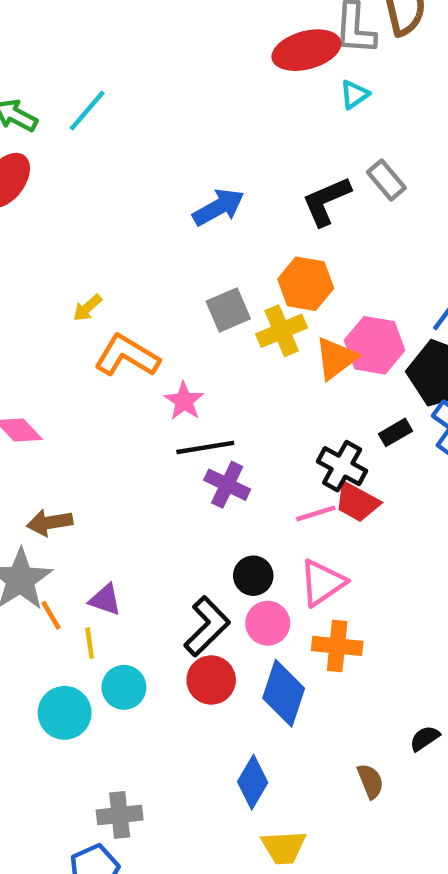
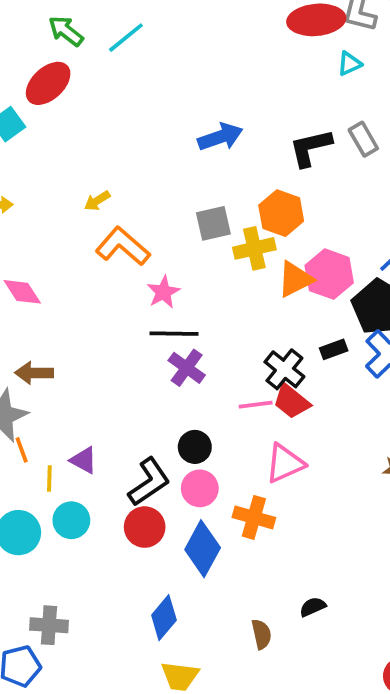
pink triangle: (322, 583) -> (285, 463), moved
purple triangle: (105, 600) -> (84, 460), moved

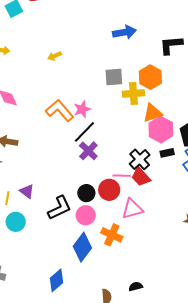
orange L-shape: (123, 246) -> (60, 111), moved
pink hexagon: (329, 274) -> (161, 130), moved
black line: (174, 334) -> (84, 132), turned -55
red circle: (145, 527) -> (109, 190), moved

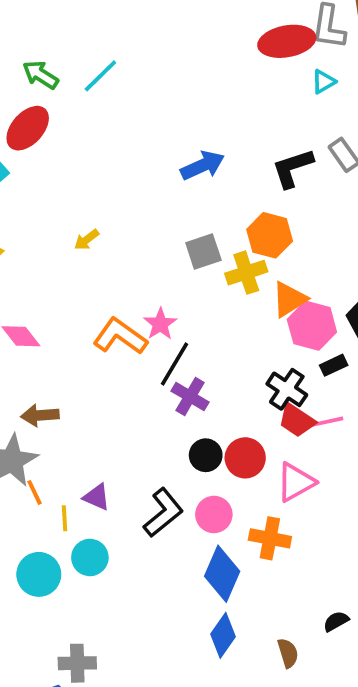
pink line: (122, 176) -> (327, 422), moved
black circle: (86, 193) -> (206, 455), moved
blue diamond: (57, 280) -> (223, 635), moved

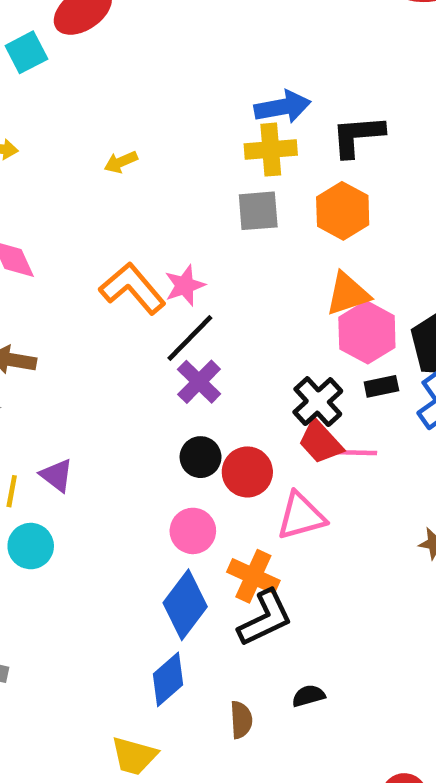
black L-shape: (293, 168) -> (358, 136), moved
yellow cross: (246, 273) -> (271, 150), moved
black L-shape: (163, 513) -> (265, 618), moved

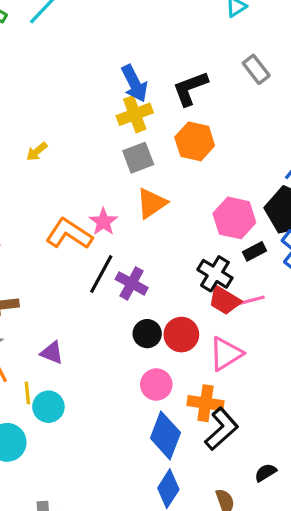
blue arrow: (283, 107) -> (134, 83), turned 90
orange triangle: (348, 294) -> (152, 203), moved
black line: (190, 338) -> (101, 274), moved
purple triangle: (57, 475) -> (52, 353), moved
cyan circle: (31, 546) -> (48, 407), moved

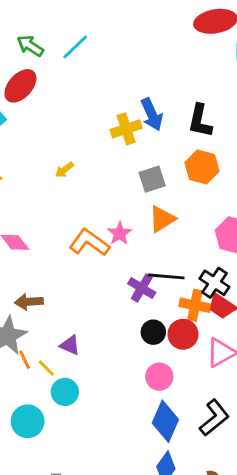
black L-shape: (190, 88) -> (200, 121), turned -60
yellow cross: (135, 114) -> (126, 129), moved
black line: (101, 274) -> (166, 276), moved, turned 64
yellow line: (27, 393) -> (46, 368), moved, turned -42
orange cross: (206, 403) -> (195, 305), moved

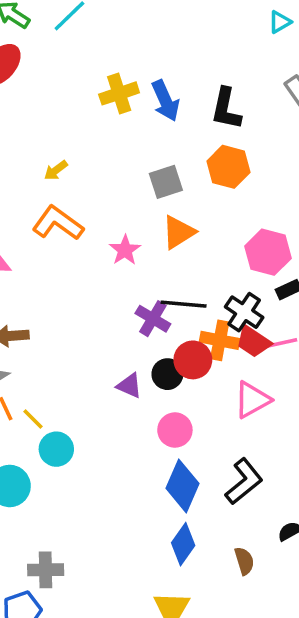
yellow cross: (126, 129) -> (119, 93), moved
orange L-shape: (89, 243) -> (58, 223), moved
red circle: (183, 334) -> (193, 360), moved
purple triangle: (70, 345) -> (129, 386), moved

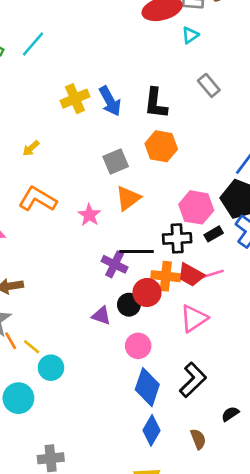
yellow arrow: (56, 170) -> (31, 148), moved
black cross: (244, 312) -> (177, 238), moved, turned -32

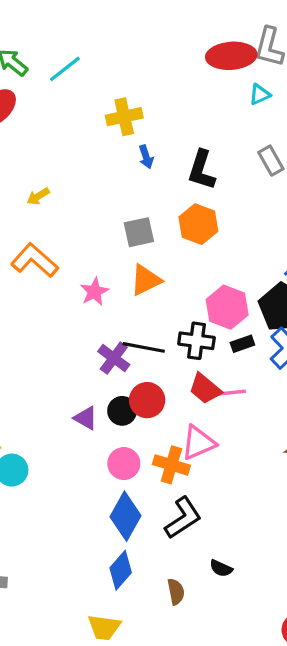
yellow cross: (75, 99) -> (124, 117), moved
blue arrow: (110, 101) -> (146, 157), size x0.6
orange cross: (166, 276) -> (171, 465), moved
black semicircle: (230, 414) -> (221, 568), turned -132

